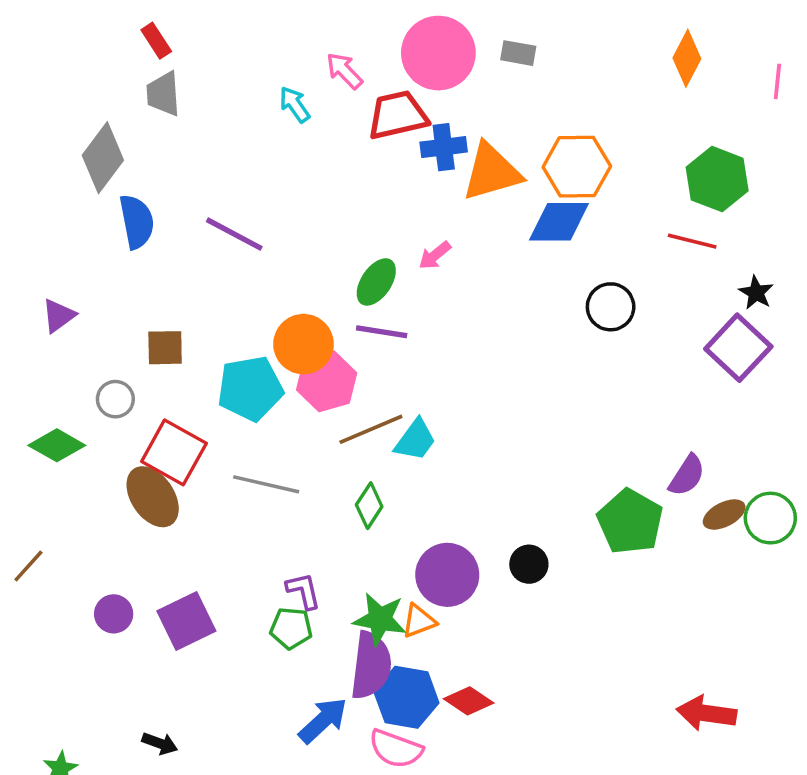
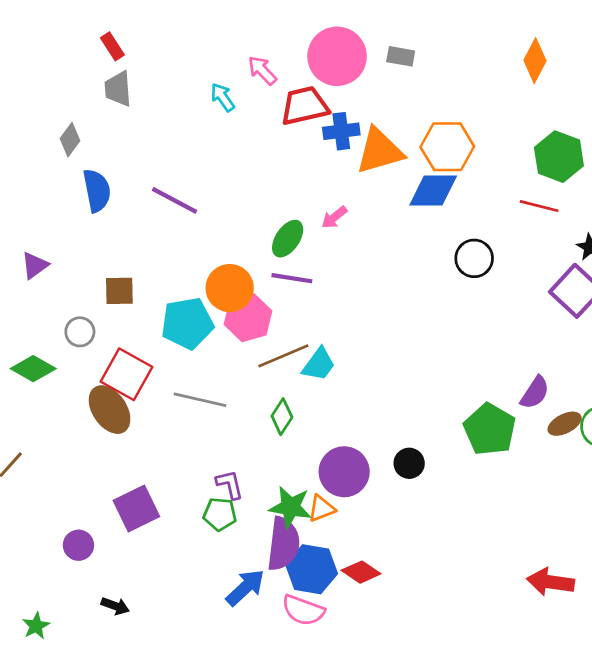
gray diamond: (103, 158) -> (70, 140), size x0.6
purple circle: (114, 614) -> (78, 545), moved

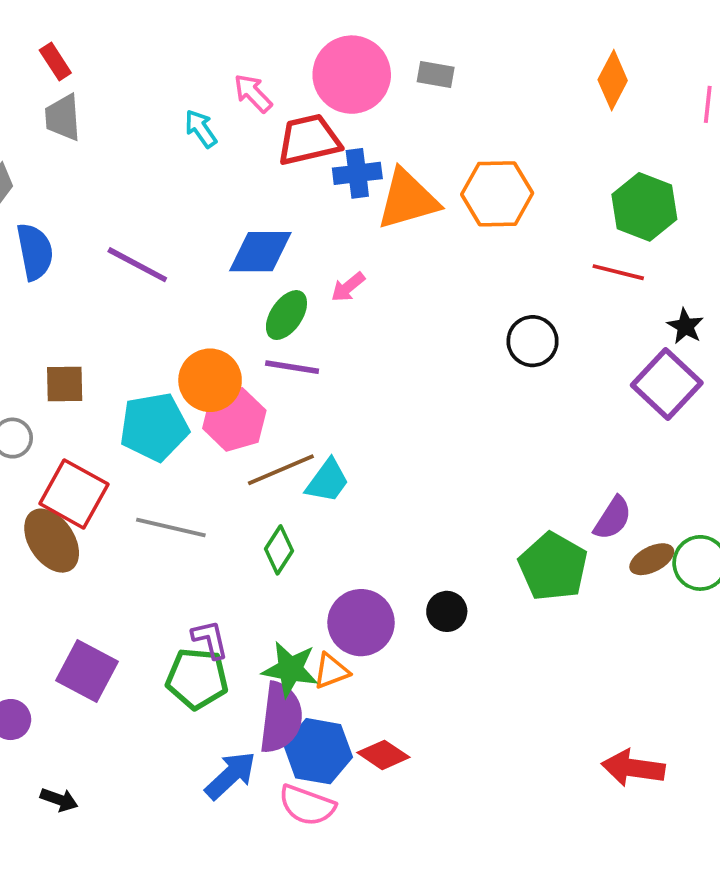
blue diamond: (433, 191) -> (260, 252), moved
purple square: (136, 508) -> (87, 671), turned -36
green pentagon: (220, 514) -> (197, 678), size x1.4

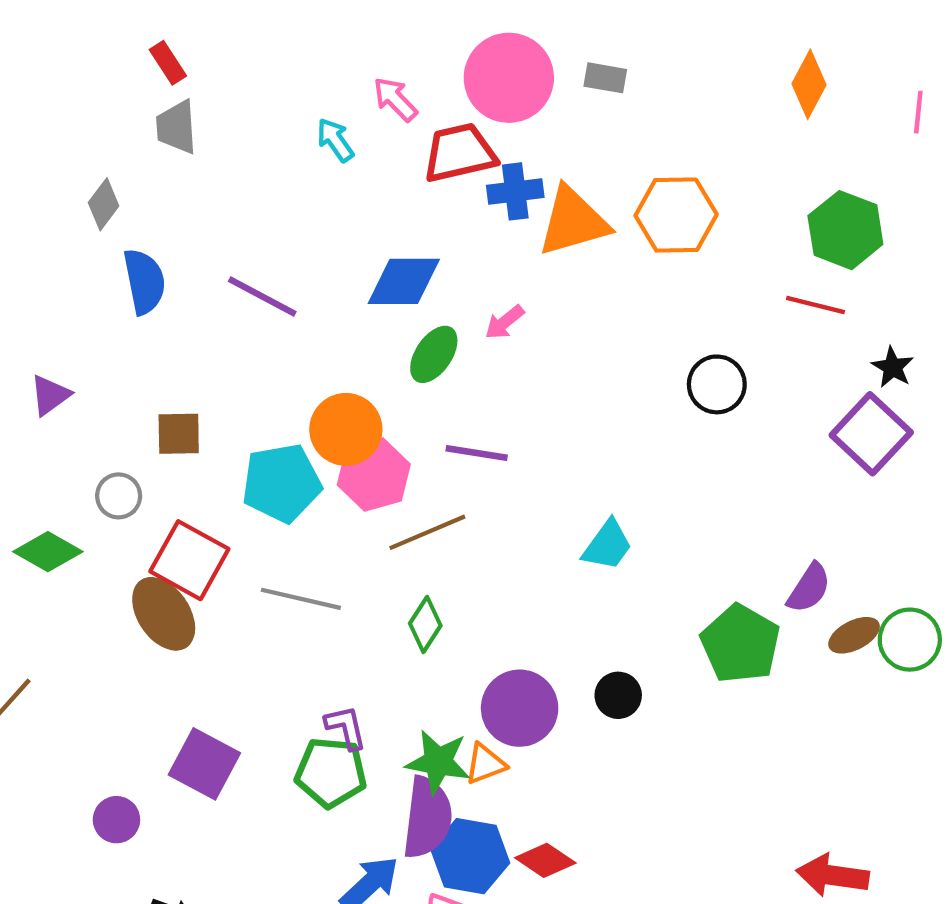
purple line: (292, 367) -> (477, 453), moved
cyan trapezoid: (327, 481) -> (607, 545), moved

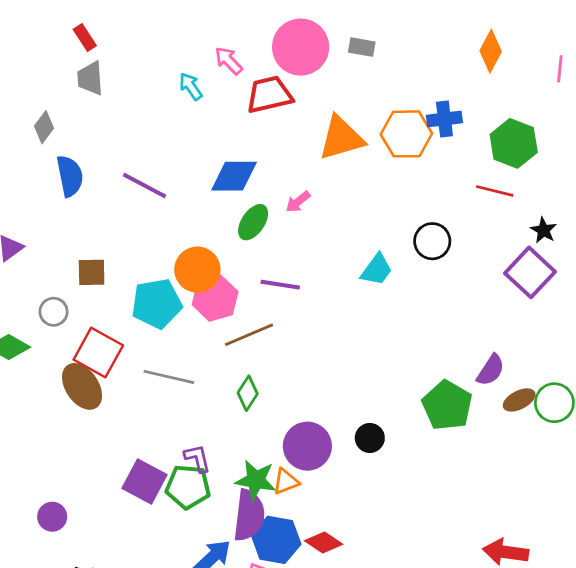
blue cross: (515, 191) -> (444, 119), moved
cyan trapezoid: (607, 545) -> (377, 270), moved
purple square: (204, 764) -> (144, 481), moved

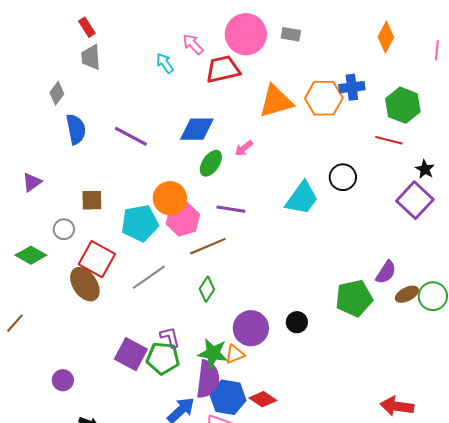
cyan trapezoid: (377, 270) -> (302, 198), size x1.4
gray line: (169, 377) -> (149, 277), turned -48
green pentagon: (447, 405) -> (354, 298), turned 30

